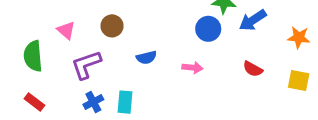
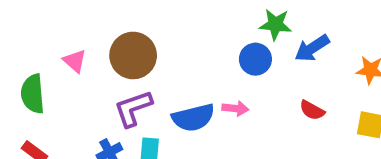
brown circle: (112, 26) -> (133, 55), size x1.6
blue semicircle: (146, 58) -> (193, 118), moved, size x1.6
purple L-shape: (86, 65) -> (133, 108), moved

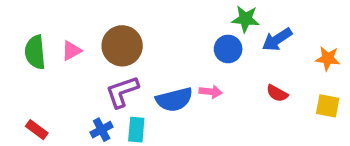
pink triangle: (75, 61) -> (72, 51), turned 50
green semicircle: (33, 94) -> (35, 52), moved

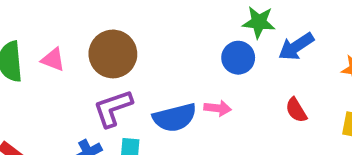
pink triangle: (72, 51) -> (53, 60), turned 50
red semicircle: (277, 93) -> (296, 110), turned 30

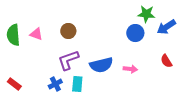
brown circle: (113, 54) -> (68, 31), size x0.6
pink arrow: (218, 108) -> (130, 69), moved

